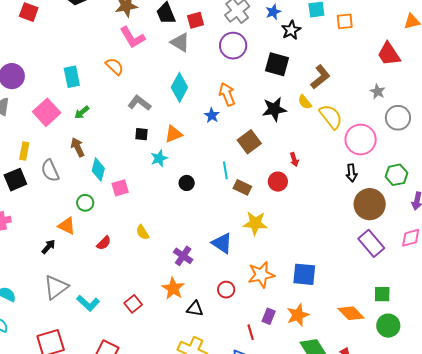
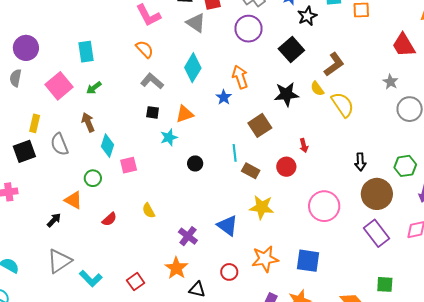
black square: (277, 64) -> (291, 50), turned 30
orange semicircle: (115, 66) -> (145, 49), moved
pink circle: (361, 140) -> (324, 206), moved

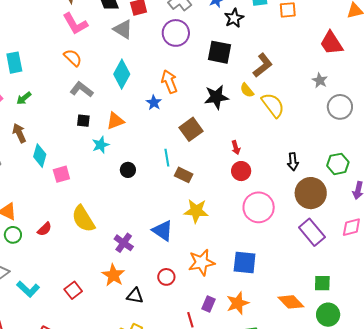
black square: (291, 50) -> (220, 52), turned -35
red circle: (286, 167) -> (241, 171), moved
green circle: (93, 178) -> (13, 235), moved
yellow semicircle: (149, 211) -> (83, 219), size x1.8

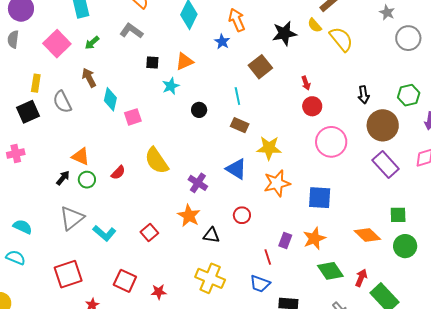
gray L-shape: (82, 89) -> (131, 31), moved
brown rectangle: (184, 175) -> (240, 125), moved
orange star: (201, 262) -> (277, 183), moved

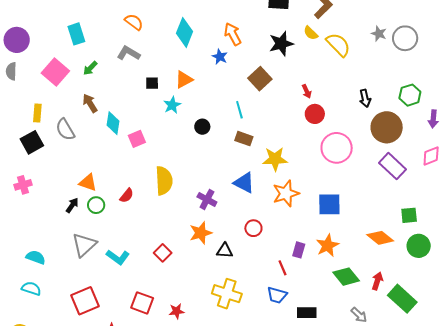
gray star: (387, 12) -> (379, 34), moved
yellow semicircle: (157, 161) -> (164, 181), turned -144
orange star: (189, 216) -> (201, 233), turned 30

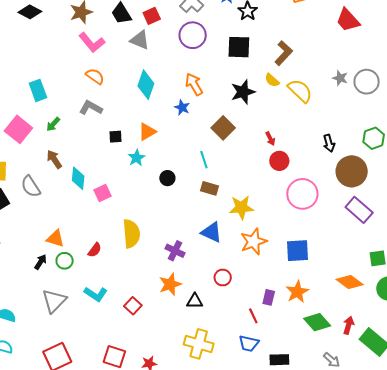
cyan L-shape: (118, 257) -> (96, 294), moved

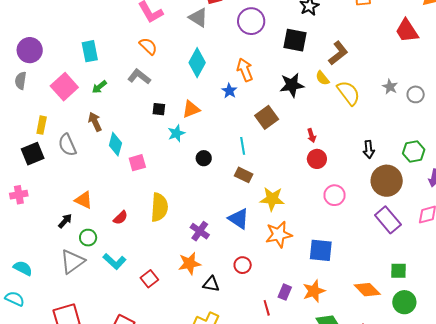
gray circle: (367, 82) -> (416, 94), size x0.7
pink circle: (302, 194) -> (335, 195), size x0.7
green circle: (65, 261) -> (88, 238), moved

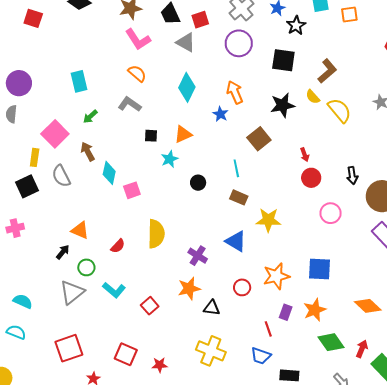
pink square: (64, 87) -> (55, 134), moved
black arrow: (369, 149) -> (352, 176), moved
orange star: (279, 234) -> (276, 276), moved

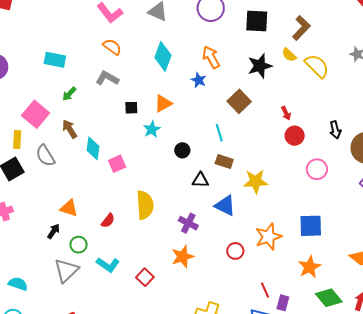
cyan rectangle: (79, 81) -> (55, 60), turned -60
black triangle: (212, 308) -> (200, 180), moved
purple rectangle: (286, 312) -> (283, 303), moved

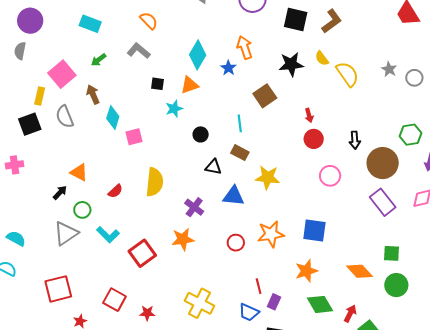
brown L-shape: (301, 28) -> (332, 21), moved
cyan diamond: (163, 56) -> (198, 55), moved
blue triangle: (225, 206) -> (233, 196), turned -30
red square: (145, 277) -> (142, 253), size x1.5

